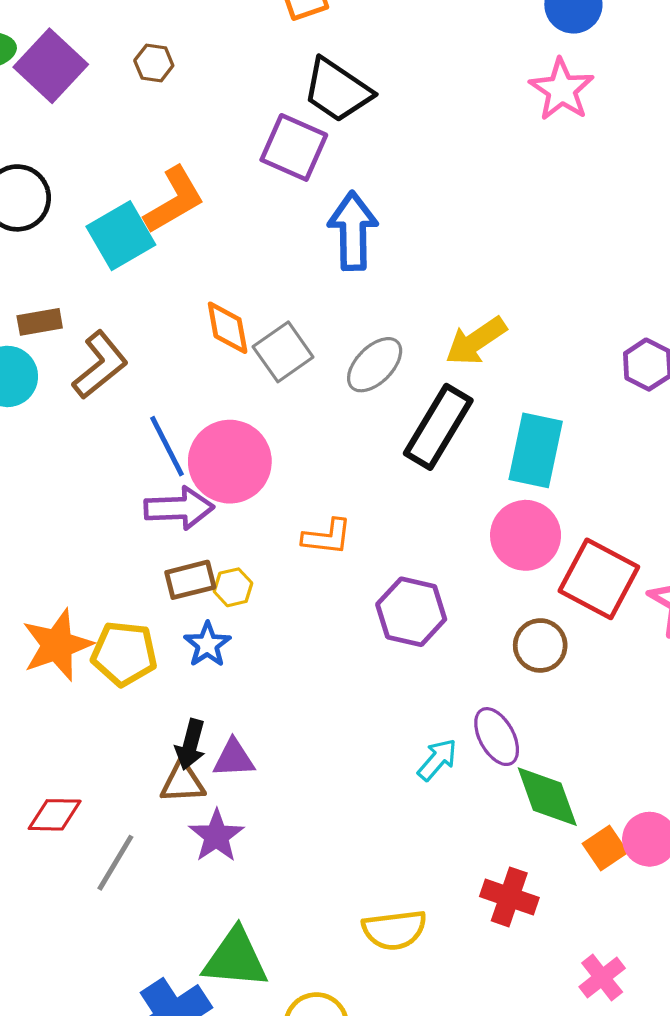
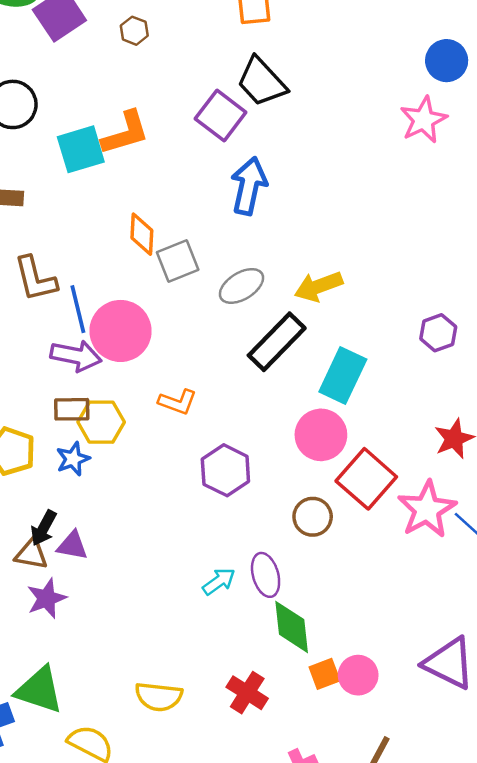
brown L-shape: (100, 365) -> (35, 279), moved, turned 102
yellow hexagon: (233, 587) -> (101, 422), size x1.6

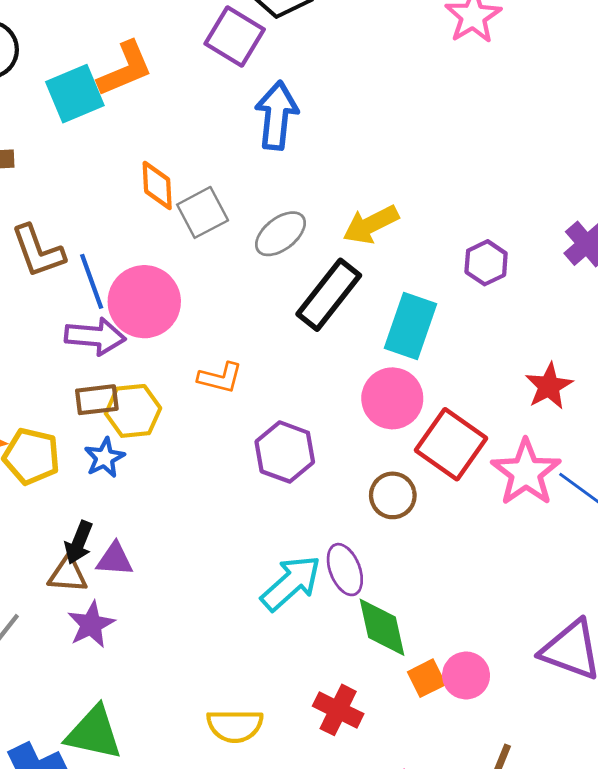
purple hexagon: (438, 333) -> (486, 263), moved
cyan arrow: (219, 581) -> (291, 583), size x1.6

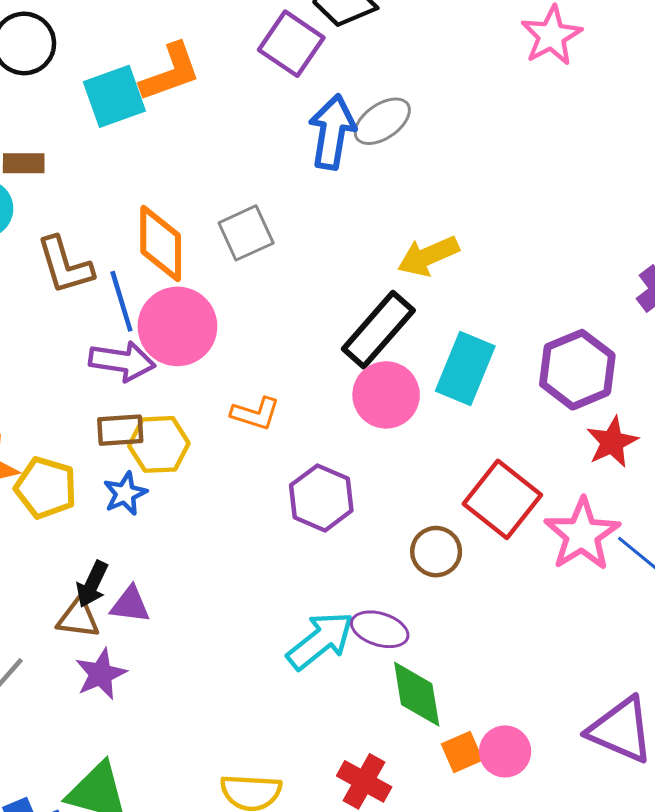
orange diamond: (157, 185) -> (161, 243), moved, size x1.4
gray ellipse: (280, 234) -> (382, 121), moved
purple hexagon: (486, 263) -> (577, 370), moved, size x1.6
pink circle: (392, 398) -> (386, 395), moved
purple ellipse: (345, 570) -> (380, 629), turned -54

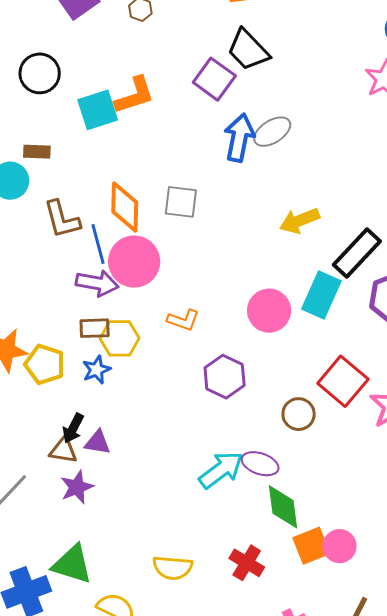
gray square: (246, 233) -> (181, 202), turned 30
black rectangle: (378, 330) -> (357, 253), moved
orange square: (462, 752) -> (311, 546), size x1.4

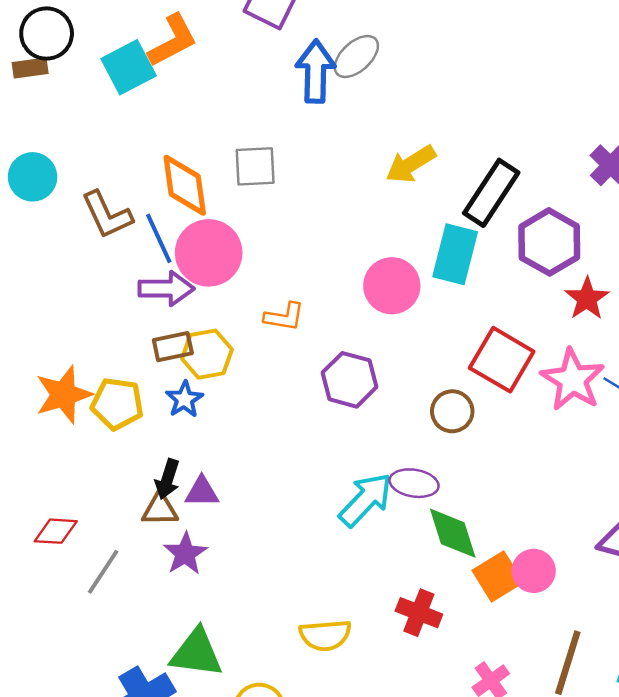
brown rectangle: (37, 152) -> (30, 68), moved

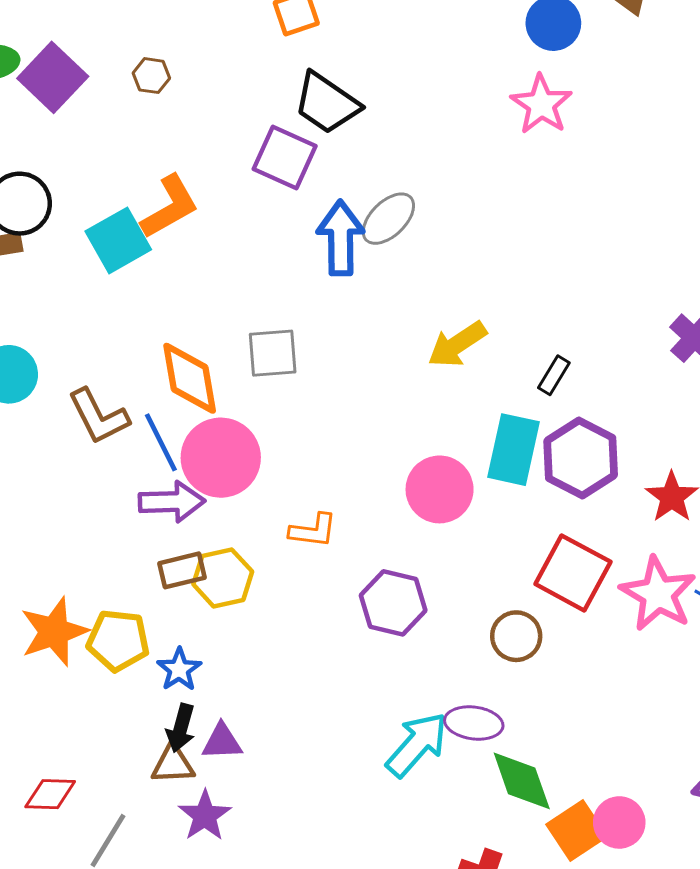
black rectangle: (491, 193) -> (554, 375), size x0.5
purple hexagon: (549, 242) -> (581, 458), moved
blue star: (184, 399) -> (179, 669), moved

